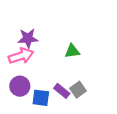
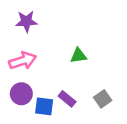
purple star: (28, 38) -> (26, 21), moved
gray square: (78, 90) -> (103, 99), moved

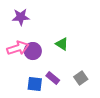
green triangle: (78, 56) -> (62, 44), turned 40
purple circle: (21, 94) -> (33, 51), moved

